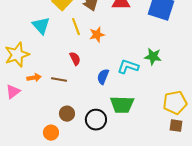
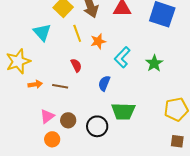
green star: (153, 57) -> (154, 63), turned 30
cyan L-shape: (128, 67) -> (122, 57), moved, turned -65
pink triangle: (13, 92) -> (47, 116), moved
brown square: (176, 126) -> (177, 141), moved

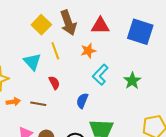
cyan triangle: (42, 32) -> (32, 62), moved
orange star: (98, 41) -> (88, 51), moved

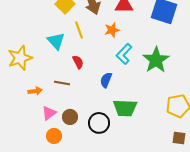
green star: (132, 81) -> (156, 60), size x1.5
orange arrow: (13, 102) -> (35, 91), moved

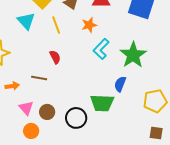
cyan triangle: (56, 41) -> (26, 21), moved
blue semicircle: (106, 80) -> (120, 84), moved
pink triangle: (49, 113) -> (26, 108), turned -35

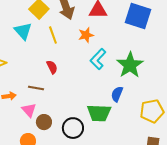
pink triangle: (26, 108) -> (29, 110), moved

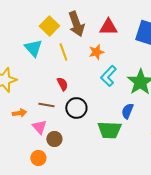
black circle: (73, 128) -> (76, 108), moved

